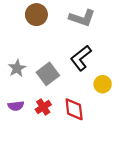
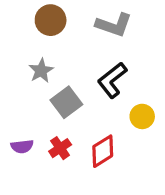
gray star: (17, 68) -> (41, 71), moved
red diamond: (74, 109) -> (103, 151), turned 65

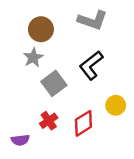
brown circle: (51, 20) -> (41, 29), moved
yellow circle: (142, 116) -> (116, 105), moved
purple semicircle: (22, 146) -> (20, 140), moved

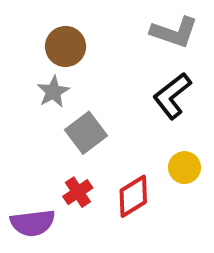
gray L-shape: (92, 20) -> (174, 32), moved
black L-shape: (91, 65) -> (172, 96), moved
purple semicircle: (20, 140) -> (33, 223), size x1.5

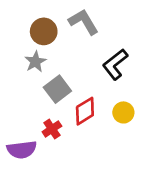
gray L-shape: (174, 32) -> (84, 22), moved, turned -140
red diamond: (133, 196) -> (85, 111), moved

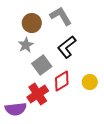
black L-shape: (115, 64) -> (67, 47), moved
red cross: (52, 129) -> (38, 94), size x1.5

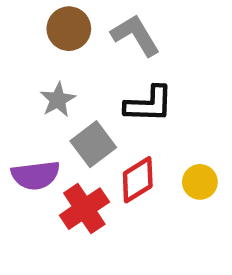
brown circle: (32, 23) -> (69, 29), moved
black L-shape: (67, 47) -> (149, 104), turned -140
purple semicircle: (16, 109) -> (35, 175), moved

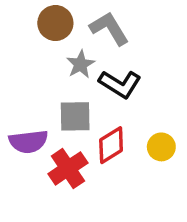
gray star: (58, 100) -> (81, 64), moved
black L-shape: (149, 104) -> (120, 84), turned 30
gray square: (93, 144) -> (75, 116), turned 36

